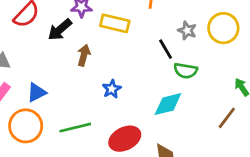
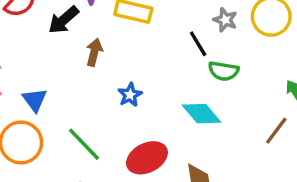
blue triangle: (37, 92) -> (35, 100), turned -40
cyan diamond: (168, 104) -> (201, 114), turned 64
green line: (75, 128) -> (84, 144), turned 60

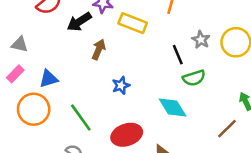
green semicircle: (224, 71) -> (194, 78), turned -35
blue triangle: (35, 100) -> (49, 79), turned 42

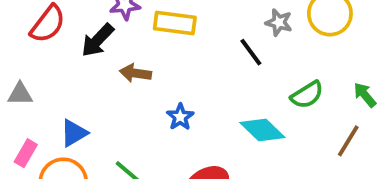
brown arrow: (99, 49) -> (135, 73), turned -90
pink rectangle: (15, 74) -> (26, 153), moved
green semicircle: (194, 78) -> (307, 95), moved

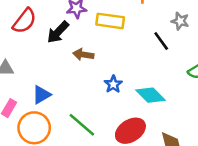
cyan diamond: (262, 130) -> (151, 95), moved

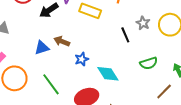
brown arrow: (83, 55) -> (62, 41), moved
blue triangle: (42, 95) -> (42, 48), moved

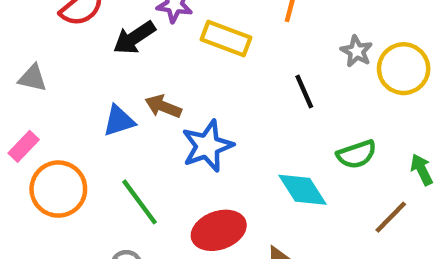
gray star: (143, 23) -> (357, 51), moved
blue star: (82, 59) -> (207, 146), size x1.6
cyan diamond: (108, 74) -> (302, 190), moved

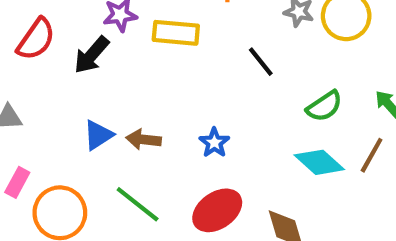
brown arrow: (163, 107) -> (144, 140), moved
blue star: (207, 146) -> (214, 143), moved, size x0.6
cyan diamond: (302, 190) -> (319, 162), moved

